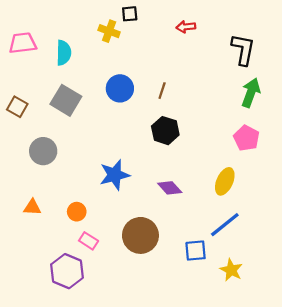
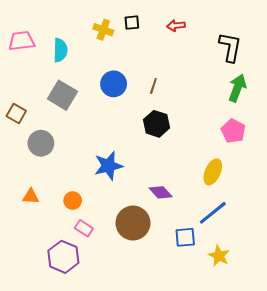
black square: (130, 14) -> (132, 23), moved
brown square: (17, 107) -> (16, 114), moved
purple diamond: (170, 188) -> (161, 192), moved

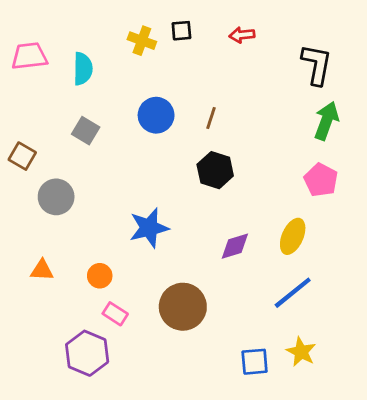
gray square: (62, 95) -> (86, 131), size x0.7
purple diamond: (161, 192) -> (235, 246), moved, turned -65
blue square: (185, 237) -> (255, 362), moved

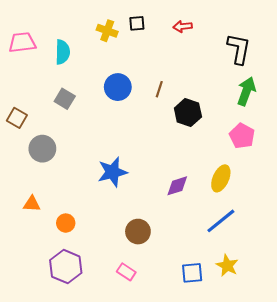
black hexagon: (215, 170) -> (188, 113), moved
orange circle: (100, 276) -> (66, 223), moved
brown circle: (183, 307) -> (138, 232), size x0.7
pink rectangle: (115, 314) -> (126, 272), moved

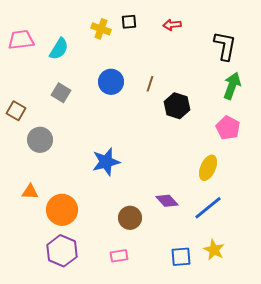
cyan semicircle: (63, 52) -> (59, 49), turned 30
purple diamond: (177, 186) -> (167, 201), moved, turned 65
orange circle: (66, 223) -> (62, 210), size x1.8
pink rectangle: (126, 272) -> (119, 256), turned -42

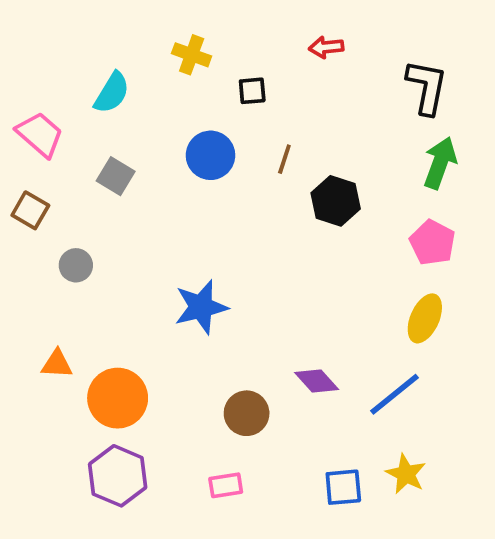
black square: (129, 22) -> (252, 91), moved
pink trapezoid: (21, 40) -> (40, 134), moved, turned 48
gray circle: (40, 140) -> (76, 265), size x0.7
yellow ellipse: (208, 168) -> (425, 318), moved

